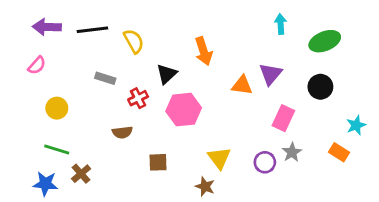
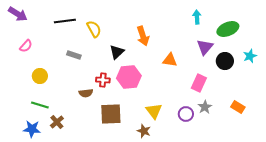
purple arrow: (47, 27) -> (18, 14), moved, turned -150
purple triangle: (271, 74) -> (205, 47), moved
red cross: (138, 98) -> (103, 80), moved, turned 32
cyan star: (356, 125) -> (250, 56), moved
brown square: (158, 162) -> (111, 114), size x1.6

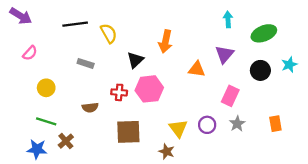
orange arrow: (143, 36) -> (165, 41), turned 30
purple triangle: (205, 47) -> (224, 54), moved
brown semicircle: (86, 93) -> (90, 107), moved
orange rectangle: (238, 107) -> (275, 124), turned 48
purple circle: (186, 114) -> (207, 125), moved

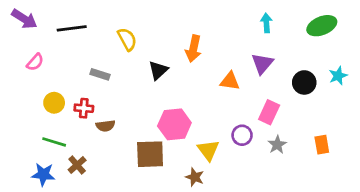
black line: (75, 24) -> (72, 28), moved
green ellipse: (264, 33) -> (322, 26), moved
pink hexagon: (149, 89) -> (174, 124), moved
red cross: (119, 92) -> (84, 108), moved
purple circle: (207, 125) -> (242, 135), moved

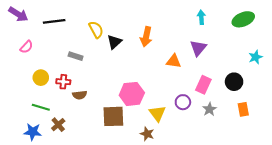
black triangle: (158, 70) -> (114, 42), moved
black circle: (304, 82) -> (234, 82), moved

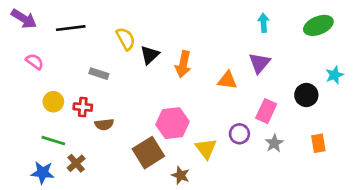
orange arrow: (146, 37) -> (183, 64), moved
pink semicircle: (26, 47) -> (35, 62), turned -96
black circle: (234, 82) -> (306, 95), moved
brown square: (113, 116) -> (148, 153), turned -30
brown star: (147, 134) -> (181, 175), moved

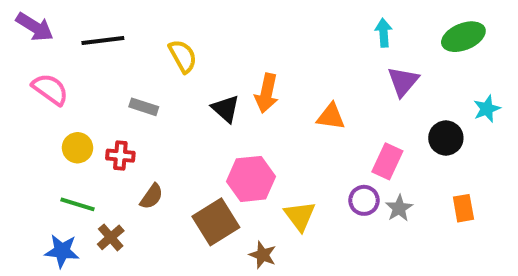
black triangle: (150, 55) -> (226, 109), moved, turned -35
pink semicircle: (35, 62) -> (50, 89), size x1.4
purple triangle: (259, 63) -> (403, 81), moved
brown semicircle: (104, 124) -> (152, 196), moved, turned -48
purple circle: (239, 134) -> (364, 200), moved

